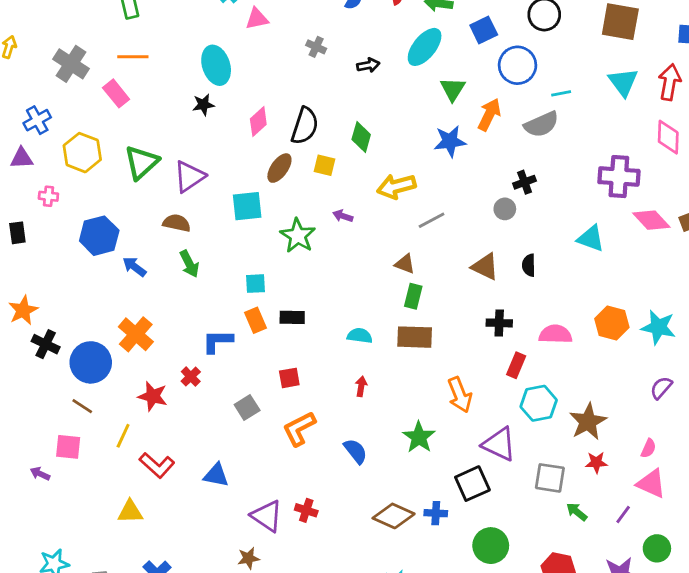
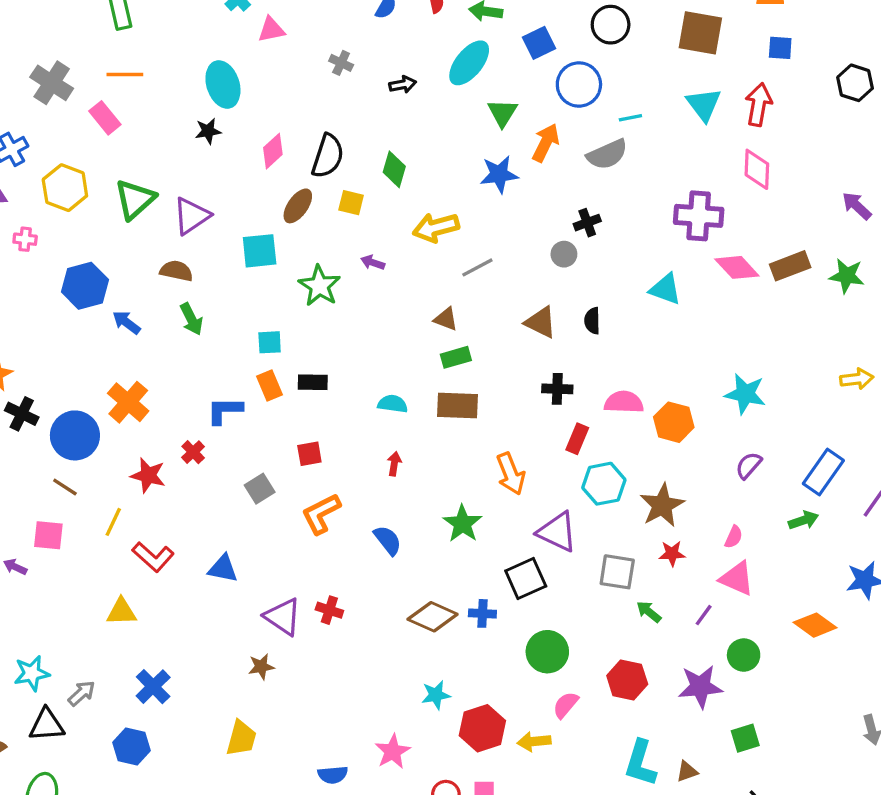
green rectangle: (413, 296) -> (456, 357), turned 60
orange hexagon: (612, 323) -> (674, 422), moved

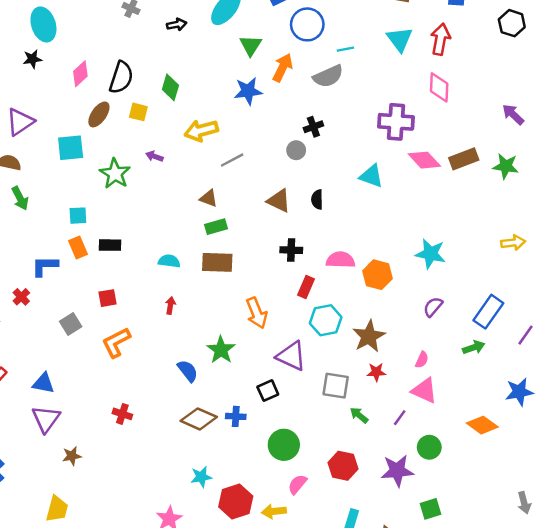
blue semicircle: (388, 540) -> (188, 371), moved
black square: (526, 579) -> (268, 391), size x0.7
purple triangle: (283, 617) -> (46, 419), moved, turned 32

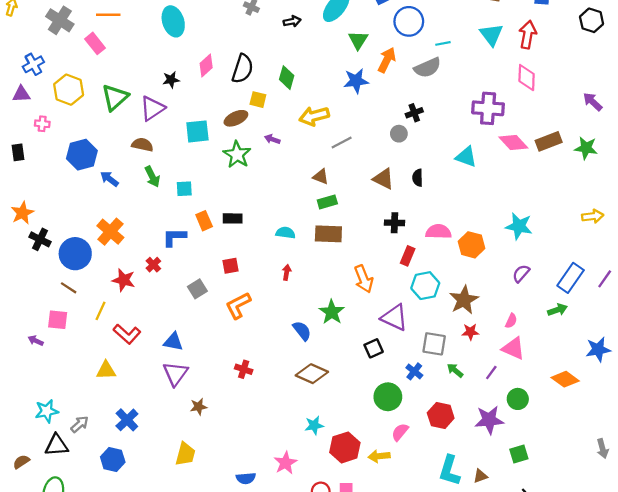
black star: (32, 59) -> (171, 80), moved
brown ellipse: (99, 114) -> (236, 118), moved, turned 30
cyan square: (78, 216) -> (184, 189), moved
purple line: (525, 335) -> (605, 279), moved
blue cross: (236, 416) -> (414, 371), moved, turned 35

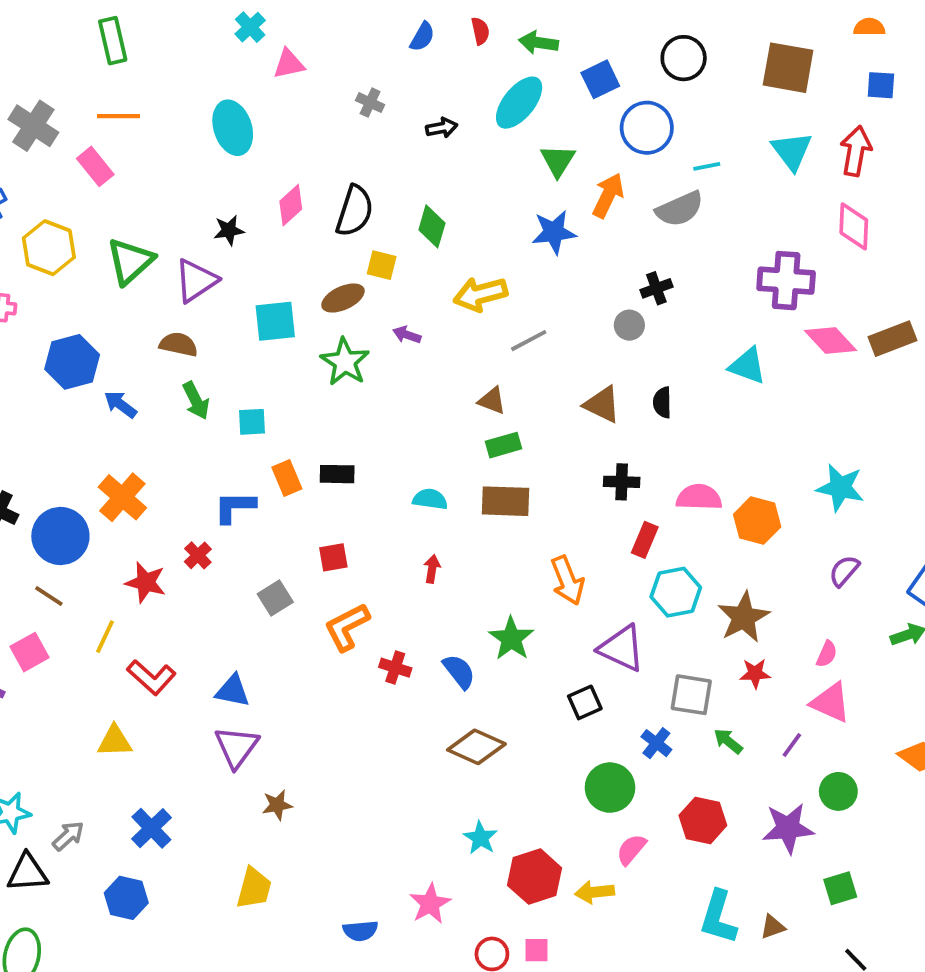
pink square: (58, 320) -> (30, 652), turned -35
red cross: (244, 369) -> (395, 668), moved
cyan star: (314, 425) -> (480, 838), turned -30

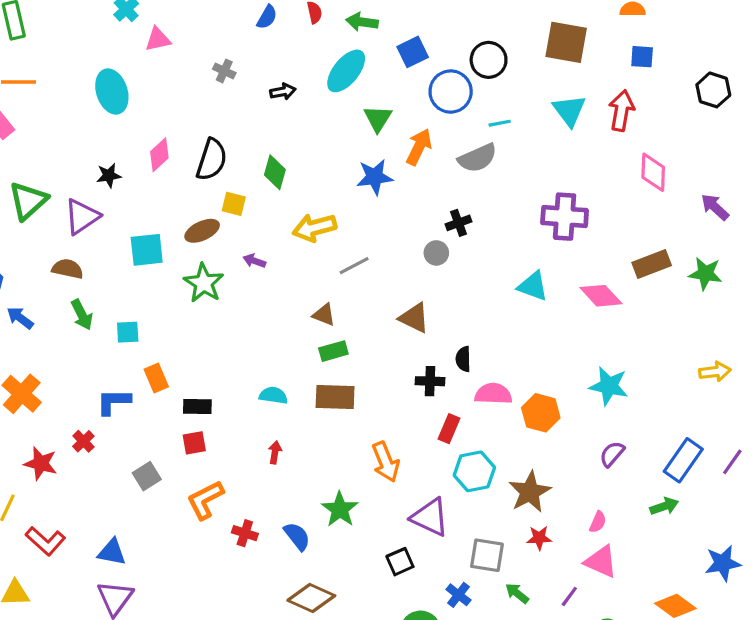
black circle: (684, 58) -> (489, 60), moved
pink diamond: (854, 226) -> (653, 172), moved
pink diamond: (831, 341) -> (601, 296), moved
black semicircle: (662, 402) -> (463, 359), moved
black rectangle: (337, 474) -> (197, 406), moved

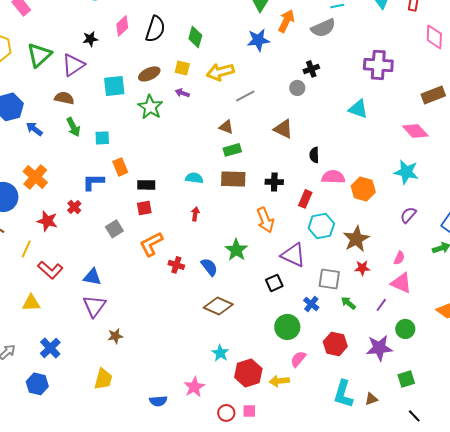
yellow square: (234, 204) -> (182, 68), moved
pink diamond: (601, 296) -> (415, 131), moved
black cross: (430, 381) -> (274, 182), moved

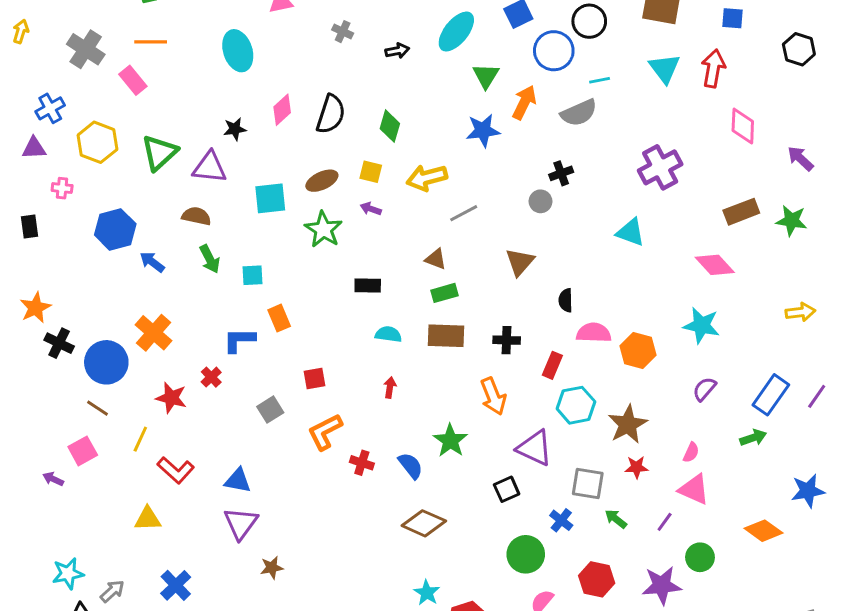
purple triangle: (73, 65) -> (210, 167), turned 40
purple cross: (378, 65) -> (660, 167), turned -32
brown triangle: (283, 129) -> (520, 262), turned 45
black rectangle: (146, 185) -> (368, 286), moved

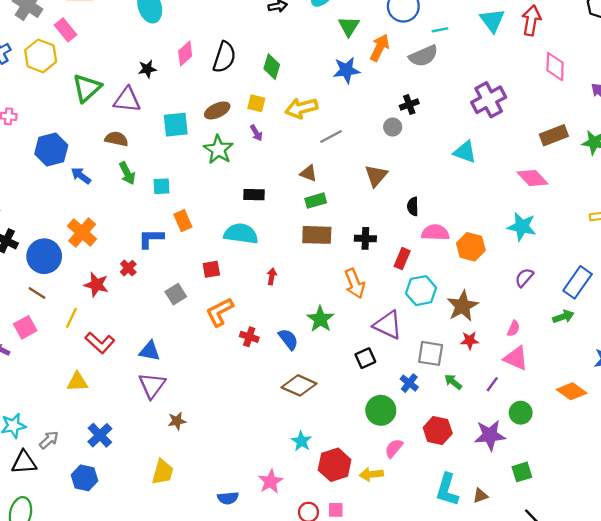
yellow hexagon: (97, 142) -> (41, 56), moved
purple arrow: (371, 209) -> (256, 133), turned -140
cyan semicircle: (388, 334) -> (241, 234), moved, size x1.6

